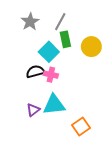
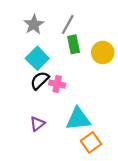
cyan square: (49, 52) -> (37, 58), moved
black semicircle: (35, 72) -> (40, 80), turned -30
cyan triangle: (54, 105) -> (78, 119), moved

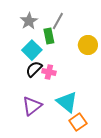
green rectangle: (74, 44) -> (49, 36), moved
cyan triangle: (78, 119) -> (67, 102), turned 45
purple triangle: (37, 124) -> (32, 106), size x1.5

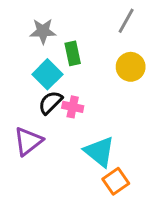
gray star: (29, 21) -> (43, 31), turned 30
gray line: (58, 21) -> (126, 21), moved
purple triangle: (32, 106) -> (28, 141), moved

